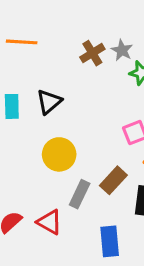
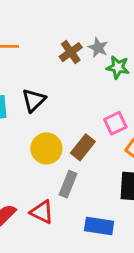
brown rectangle: (113, 180) -> (83, 147), moved
blue rectangle: (110, 241) -> (99, 226), turned -72

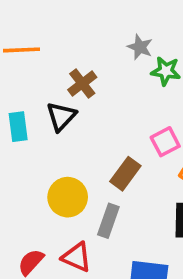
brown cross: (71, 52) -> (82, 84), moved
yellow circle: (46, 148) -> (68, 197), moved

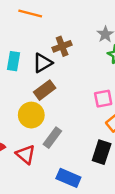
brown rectangle: (125, 174) -> (45, 90), moved

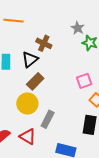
brown cross: (62, 46) -> (44, 43), turned -35

